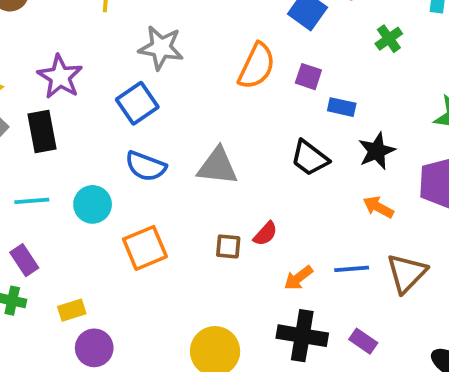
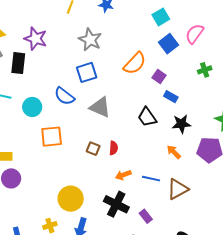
purple star: (60, 77) -> (36, 39), turned -30
blue square: (137, 103) -> (87, 72), moved
red semicircle: (265, 234) -> (114, 148), turned -56

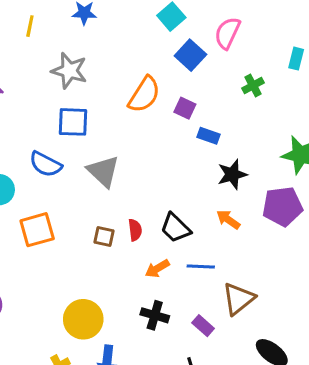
blue square: (87, 72) -> (73, 122), turned 30
gray triangle: (100, 107) -> (103, 171), turned 30
black trapezoid: (147, 117) -> (175, 228), moved
brown triangle: (178, 189) -> (238, 299), moved
black cross: (116, 204) -> (155, 315), size x0.7

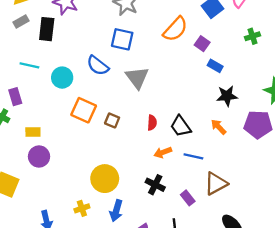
orange square: (37, 230) -> (84, 110), turned 30
brown square: (104, 237) -> (112, 120), moved

